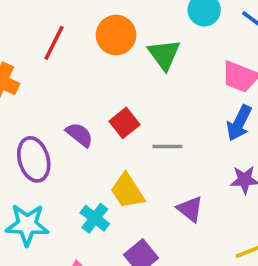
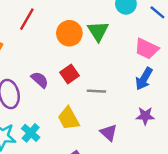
orange circle: (116, 35) -> (69, 33), moved
cyan cross: (95, 218) -> (31, 133), moved

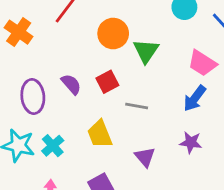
green triangle: (98, 31) -> (146, 51), moved

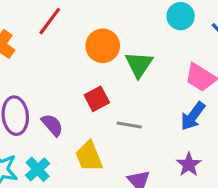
purple semicircle: (71, 84) -> (52, 125), moved
purple star: (191, 142) -> (189, 165), turned 30

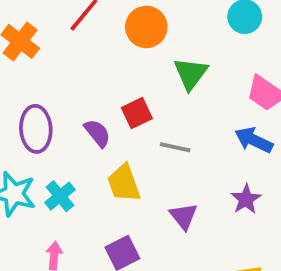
orange circle: (103, 46) -> (146, 27), moved
blue arrow: (193, 116) -> (254, 140), turned 76
purple semicircle: (52, 125) -> (97, 133), moved

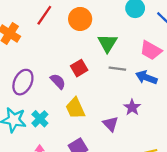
purple ellipse: (36, 129) -> (23, 82), turned 35
gray line: (175, 147) -> (117, 69), moved
purple star: (246, 199) -> (132, 107), moved

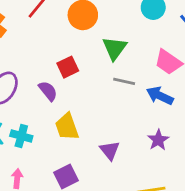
red square: (79, 68) -> (68, 67), moved
purple star: (132, 107) -> (158, 140), moved
cyan cross: (40, 119) -> (21, 136), turned -35

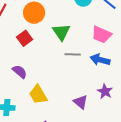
red square: (68, 67) -> (25, 38), moved
purple triangle: (110, 150) -> (81, 102), moved

